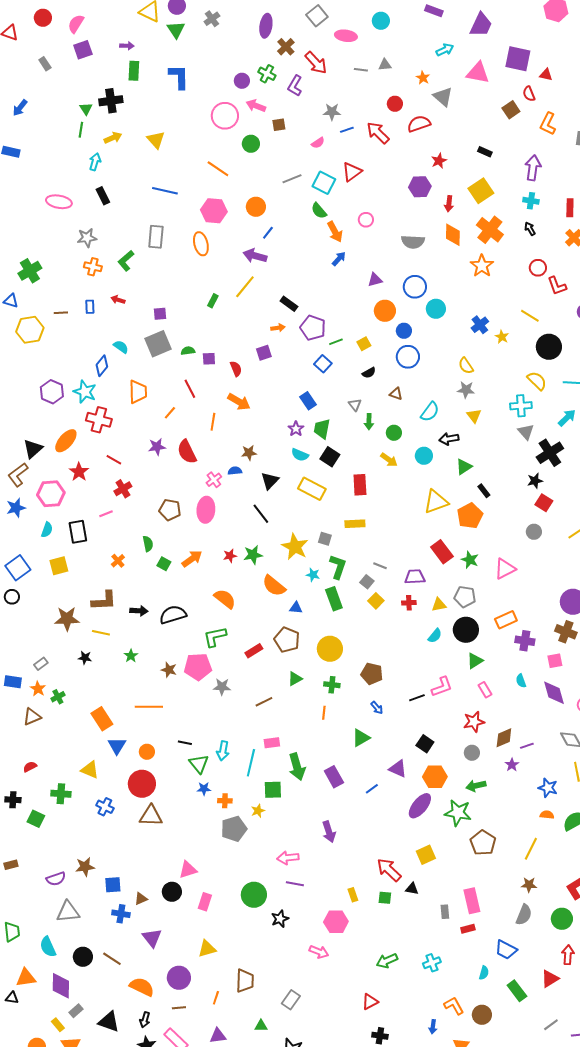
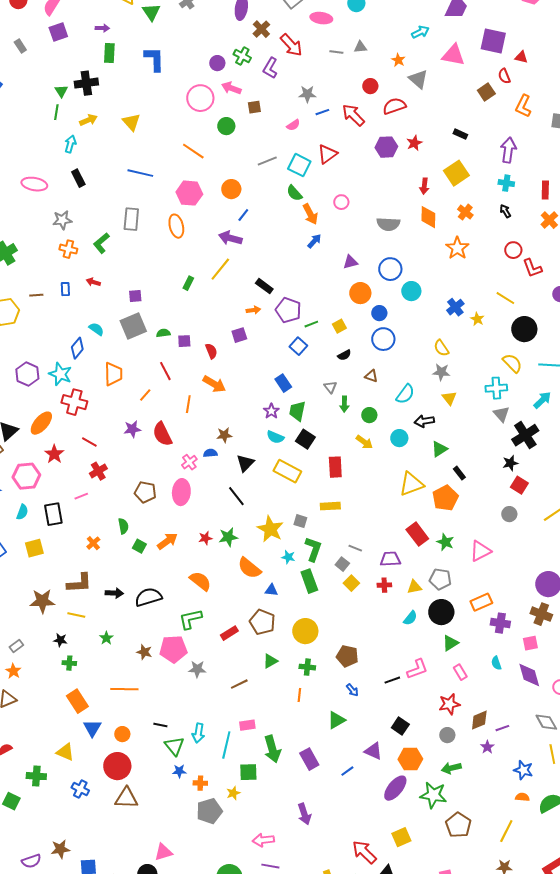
purple hexagon: (420, 187) -> (386, 147), moved
orange cross: (490, 230) -> (465, 212), size x0.6
green cross: (58, 697) -> (69, 663), moved, turned 32

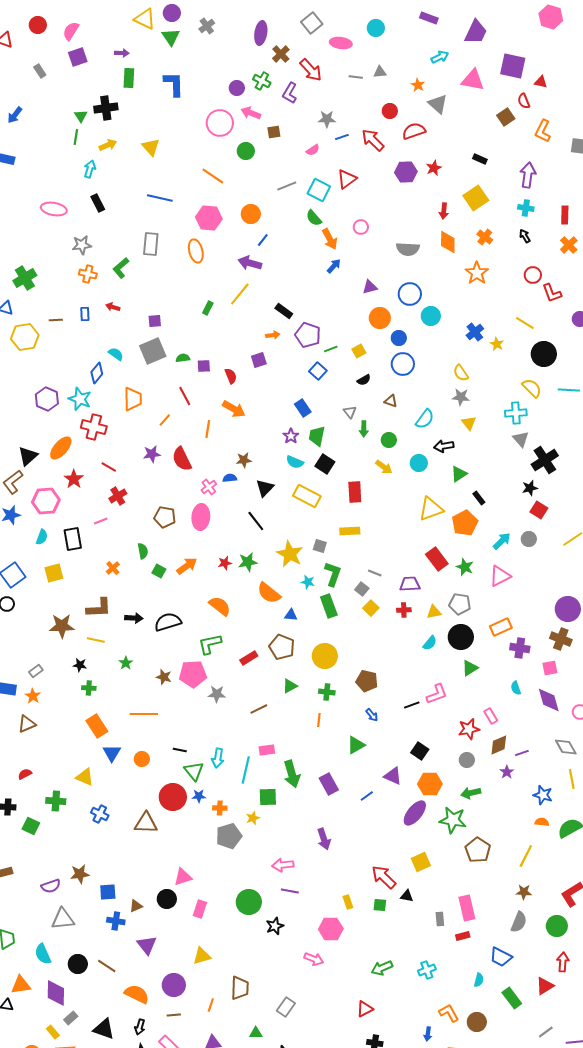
cyan arrow: (542, 400) -> (502, 541), moved
pink rectangle: (460, 672) -> (491, 716), moved
red circle: (117, 766) -> (173, 797), moved

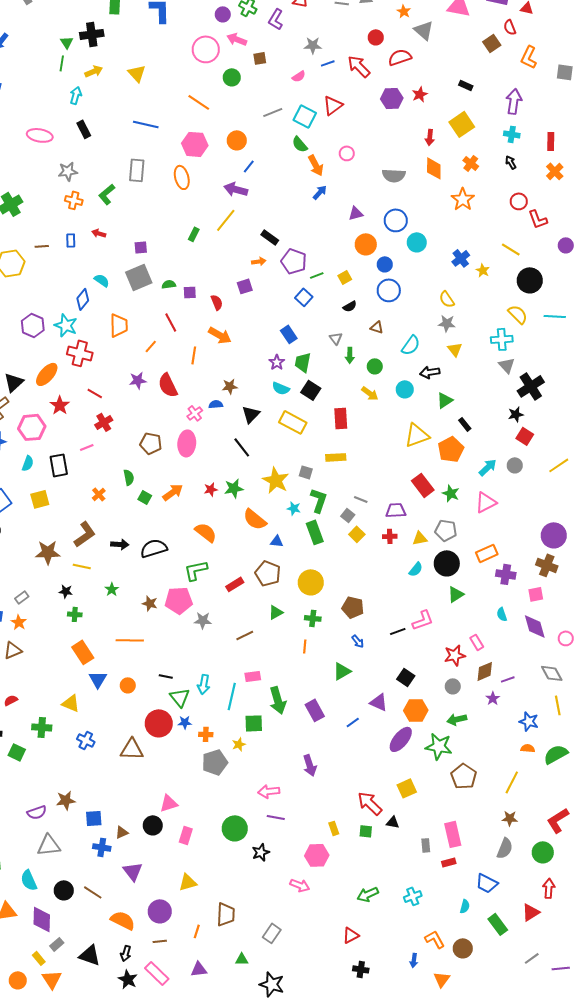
brown L-shape: (99, 608) -> (85, 534), turned -32

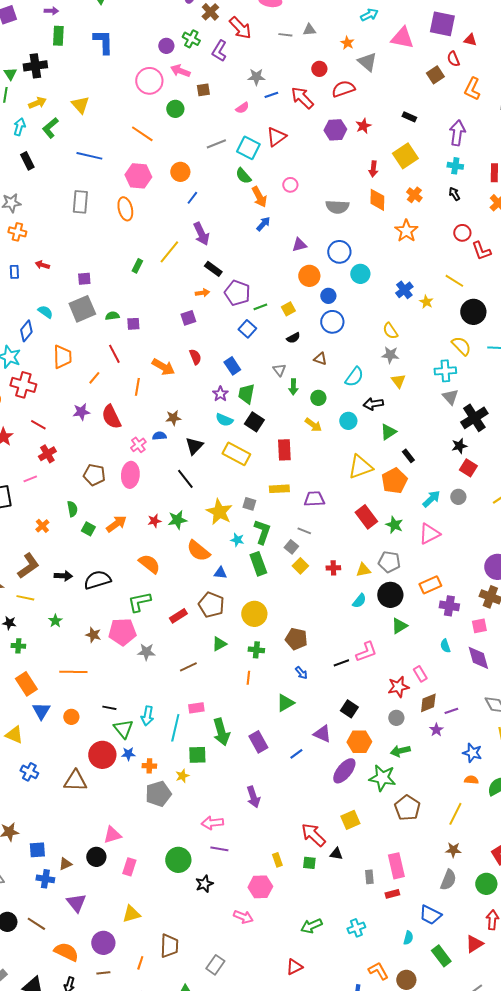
purple arrow: (236, 189) -> (201, 234), moved, turned -130
green L-shape: (107, 194) -> (50, 128), moved
red semicircle: (217, 302) -> (195, 357), moved
purple trapezoid: (396, 510) -> (314, 499), moved

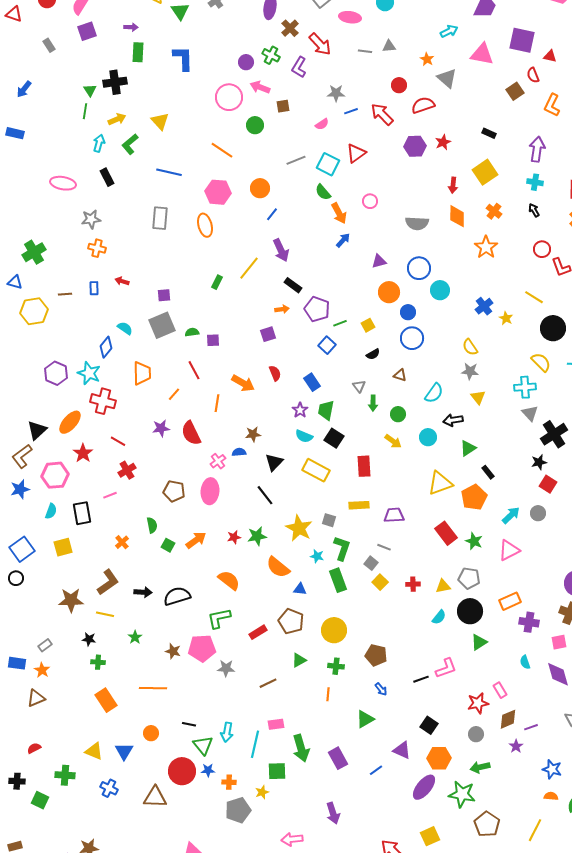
blue triangle: (41, 711) -> (124, 751), moved

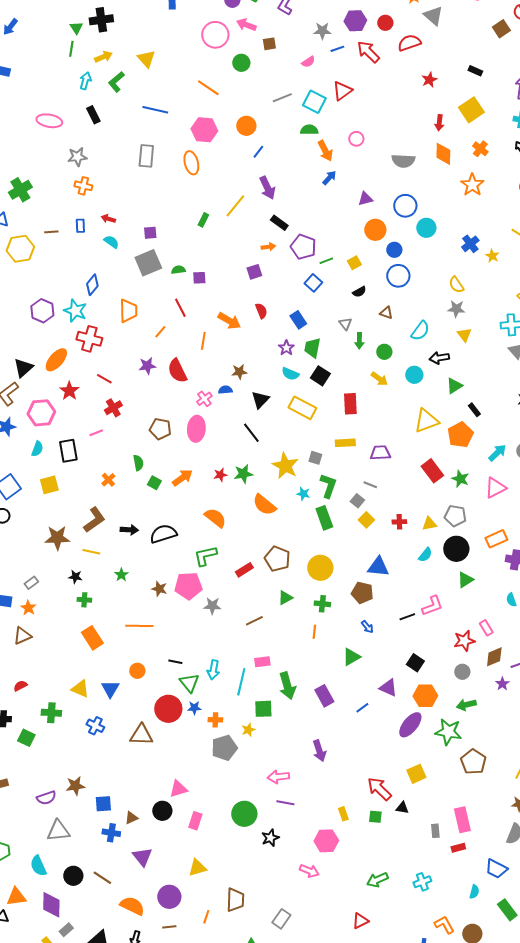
purple hexagon: (415, 146) -> (355, 21), moved
green semicircle: (323, 192) -> (309, 130), turned 132
cyan semicircle: (125, 328) -> (111, 242), moved
blue triangle: (300, 589) -> (378, 567), moved, size x1.6

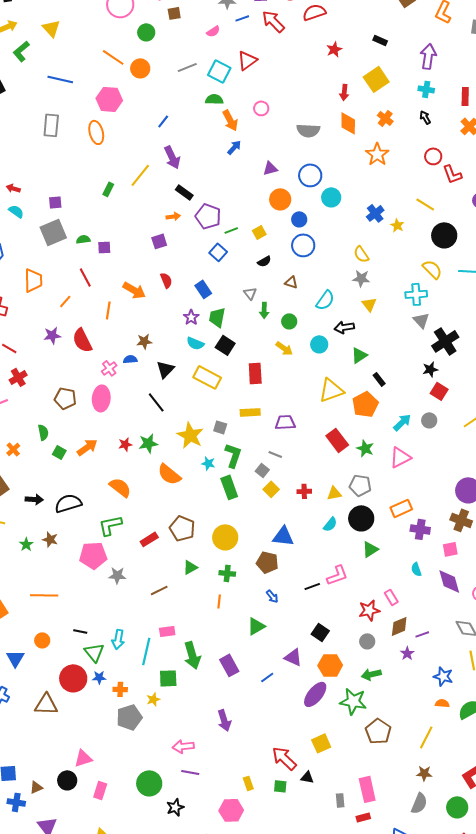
orange circle: (246, 126) -> (140, 68), moved
brown star: (159, 589) -> (50, 539), moved

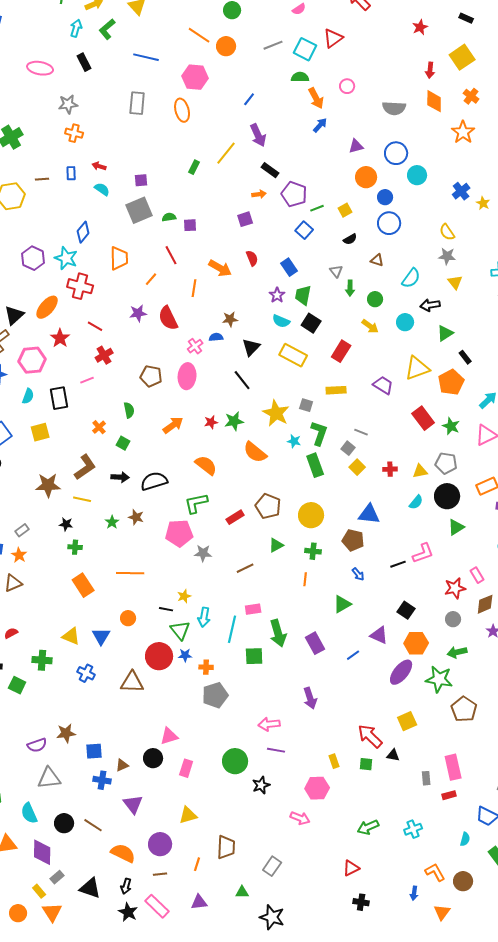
red rectangle: (255, 373) -> (341, 351), turned 35
purple trapezoid: (285, 422) -> (383, 385), moved, turned 35
green square: (59, 452) -> (123, 443), moved
yellow star: (153, 699) -> (184, 596), moved

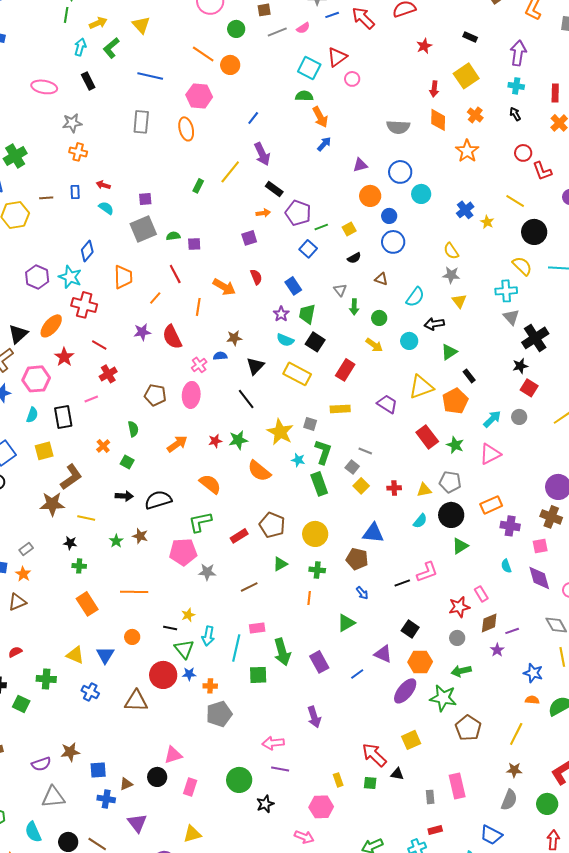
gray line: (273, 45) -> (277, 32), moved
pink circle: (347, 86) -> (352, 79), moved
brown L-shape: (85, 467) -> (71, 477), moved
red rectangle: (449, 795) -> (435, 830), moved

